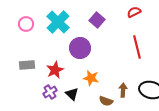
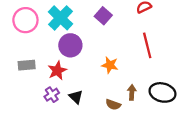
pink circle: (26, 24) -> (25, 20), size x1.5
purple circle: (80, 48) -> (70, 45), moved
orange star: (91, 78) -> (110, 65), moved

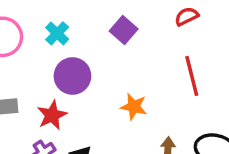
cyan cross: (61, 18) -> (57, 33), size x0.6

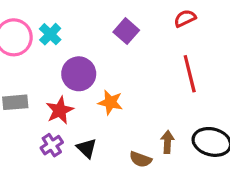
cyan cross: (57, 33) -> (50, 34), moved
orange star: (134, 107) -> (110, 102), moved

